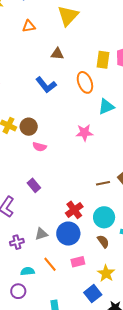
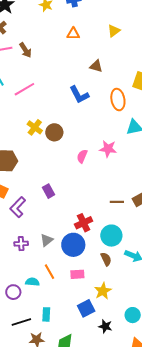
yellow triangle: (68, 16) -> (114, 31), size x0.6
pink semicircle: (39, 147) -> (82, 156), moved, turned 88
gray triangle: (41, 234) -> (47, 240), turned -32
cyan semicircle: (28, 271) -> (32, 282), moved

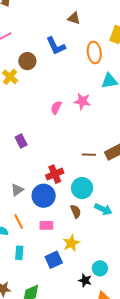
brown circle: (54, 132) -> (27, 61), moved
cyan rectangle: (46, 314) -> (19, 253), moved
black star: (105, 326) -> (85, 280), moved

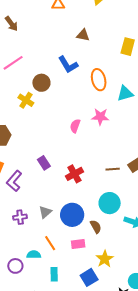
orange ellipse: (94, 52) -> (99, 80), moved
red cross: (55, 174) -> (74, 174), moved
brown semicircle: (76, 211) -> (96, 227), moved

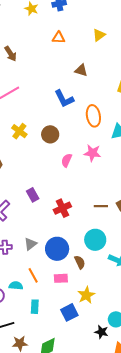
brown circle: (41, 83) -> (50, 134), moved

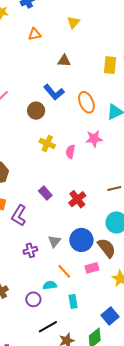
yellow cross: (19, 131) -> (47, 143), moved
brown circle: (50, 134) -> (36, 111), moved
brown semicircle: (80, 262) -> (107, 248), size x1.5
blue square: (69, 312) -> (110, 316), moved

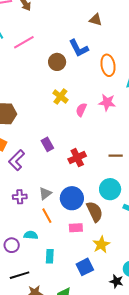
orange line: (64, 271) -> (47, 216), moved
blue square: (110, 316) -> (85, 267), moved

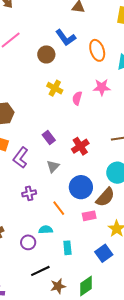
gray triangle: (45, 193) -> (53, 166), moved
brown semicircle: (95, 212) -> (105, 197), turned 75

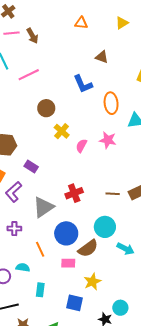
brown circle: (46, 54) -> (46, 108), moved
purple rectangle: (49, 137) -> (31, 166), moved, turned -32
gray triangle: (53, 166) -> (43, 207), size x1.6
blue square: (104, 253) -> (75, 303), turned 36

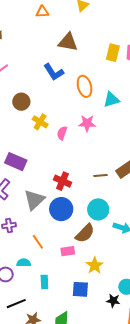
brown triangle: (102, 57) -> (68, 42), size x1.5
purple rectangle: (31, 166) -> (16, 162), size x1.5
red cross: (74, 193) -> (63, 181), turned -36
blue circle: (66, 233) -> (61, 209), moved

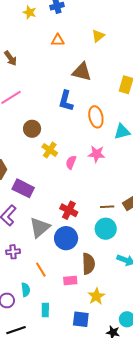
blue L-shape: (54, 72) -> (66, 101), turned 45
cyan circle: (98, 209) -> (106, 229), moved
brown semicircle: (85, 233) -> (88, 264), turned -50
cyan semicircle: (24, 263) -> (26, 290), turned 80

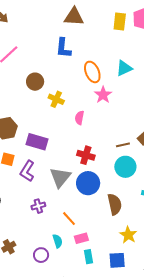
orange ellipse: (96, 117) -> (92, 72), moved
pink star: (97, 154) -> (103, 95), turned -30
pink semicircle: (71, 162) -> (79, 118), moved
pink rectangle: (70, 281) -> (81, 238), moved
cyan rectangle: (45, 310) -> (89, 257), moved

